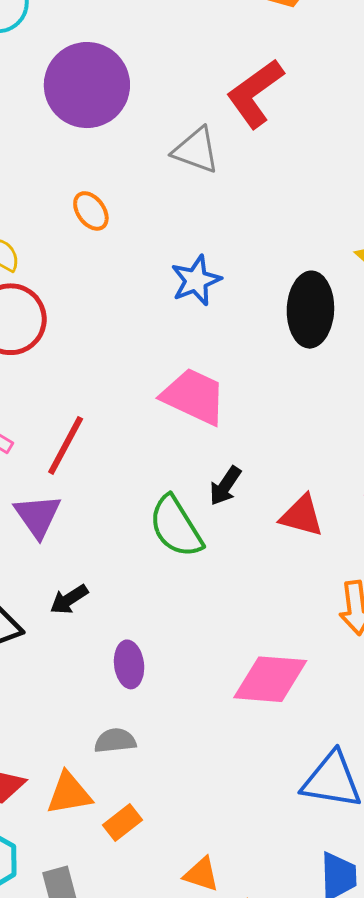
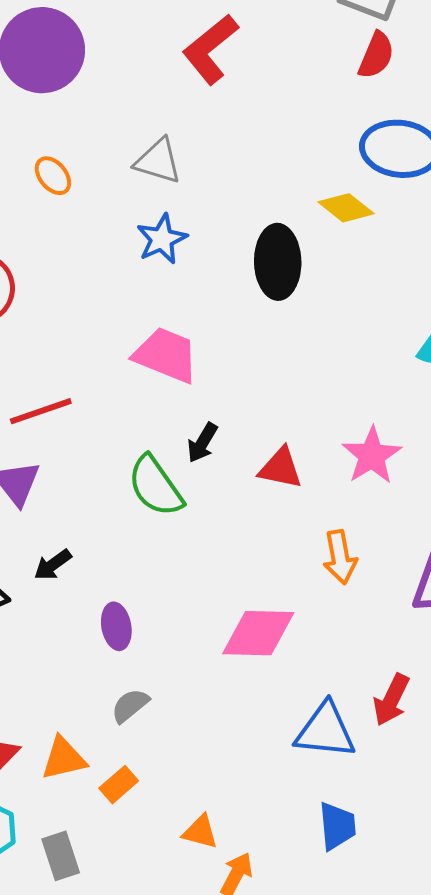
gray triangle: (196, 150) -> (158, 161), moved
red line: (66, 445) -> (41, 411), turned 46
gray semicircle: (115, 741) -> (130, 706), moved, turned -30

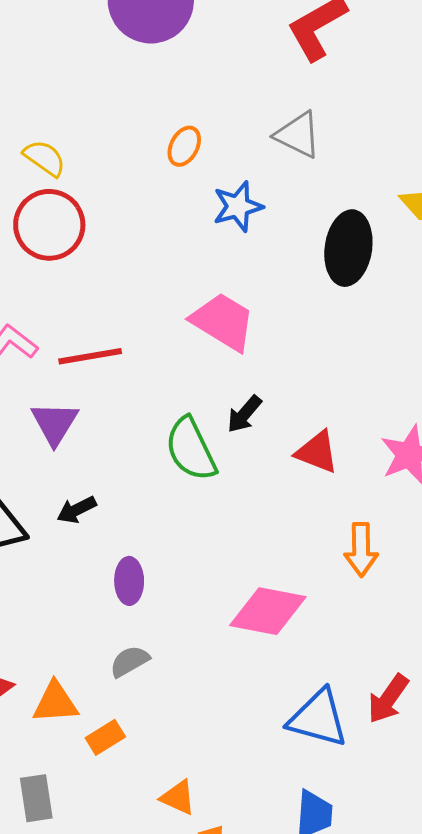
gray triangle: (158, 161) -> (298, 135), moved
orange ellipse: (53, 176) -> (184, 146), moved, turned 57

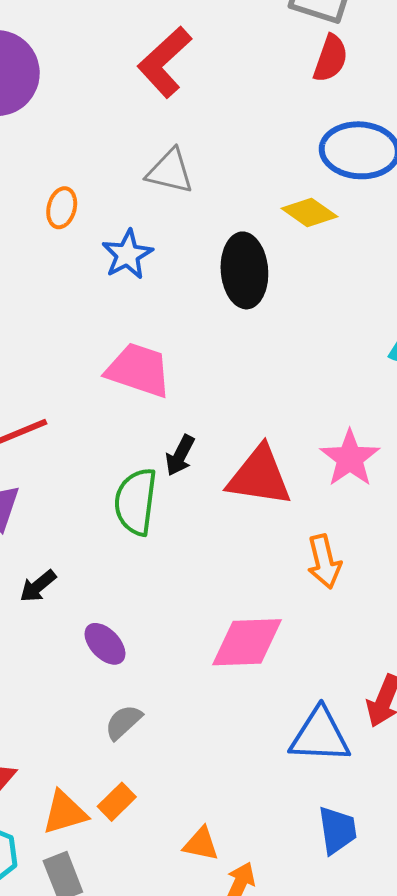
green semicircle: (191, 449) -> (136, 502), turned 46
red triangle: (317, 452) -> (259, 476), size x1.5
purple ellipse: (129, 581) -> (105, 644), turned -30
orange triangle: (55, 703) -> (65, 813), moved

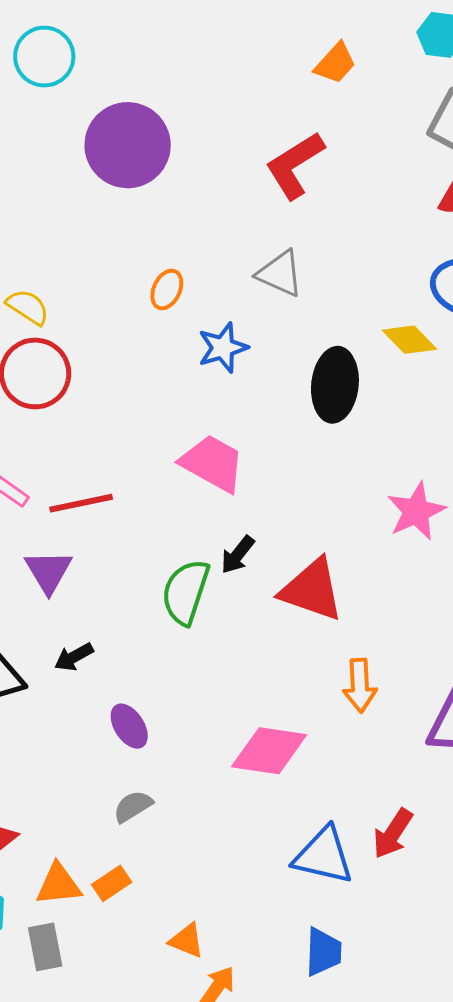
pink star: (350, 458) -> (416, 511), moved

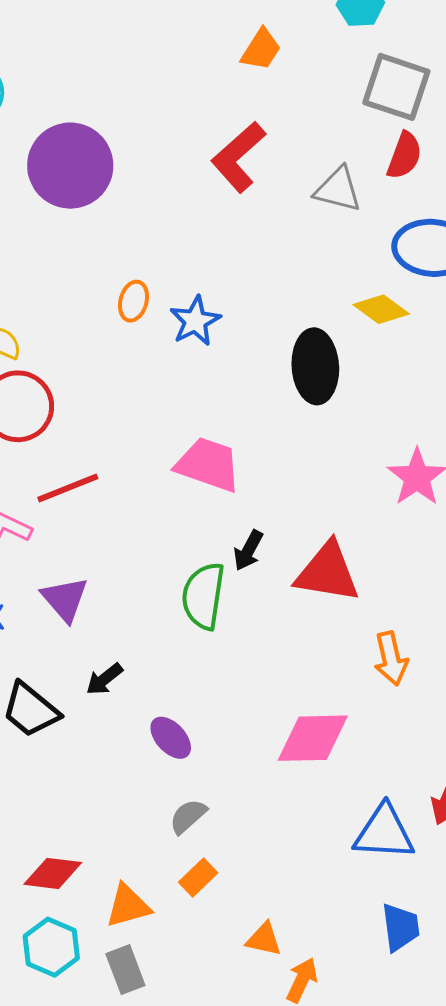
gray triangle: (280, 274) -> (338, 189), moved
blue star: (223, 348) -> (195, 321), moved
red line: (81, 503) -> (68, 488), moved
orange rectangle: (112, 883) -> (198, 877), moved

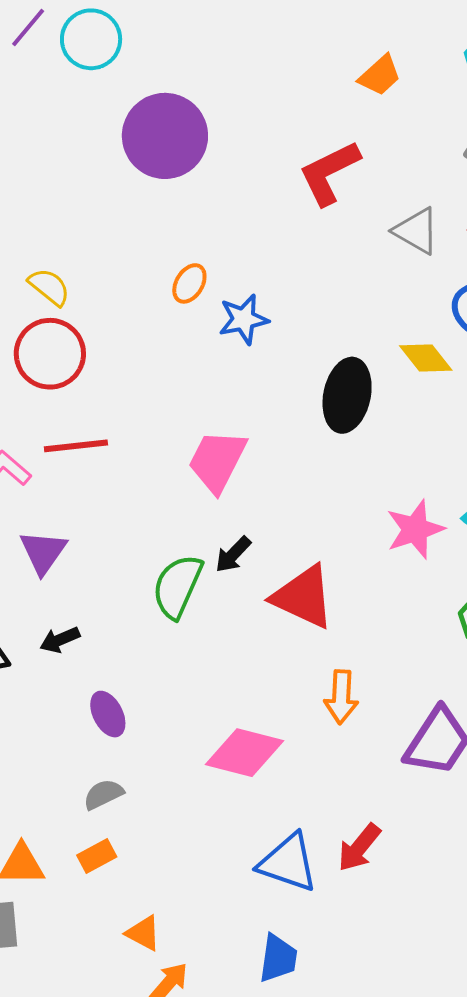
pink trapezoid: (208, 465) -> (217, 461), turned -98

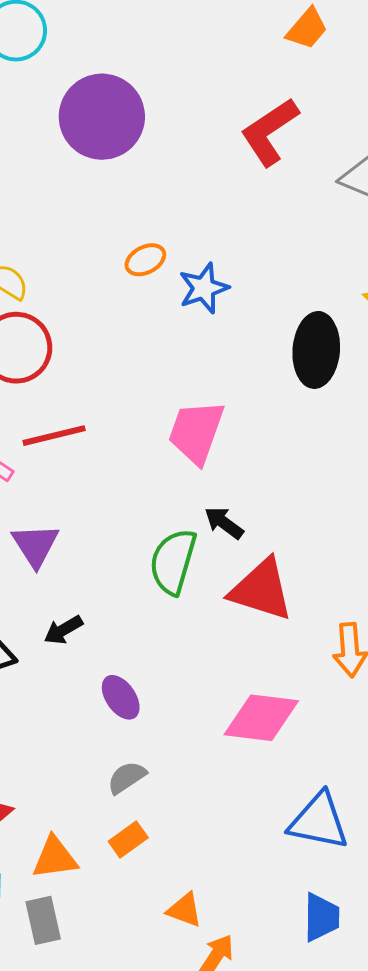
orange ellipse: (189, 283) -> (145, 260), turned 39
black arrow: (233, 554) -> (224, 523), turned 90
red triangle: (303, 597) -> (261, 590), moved

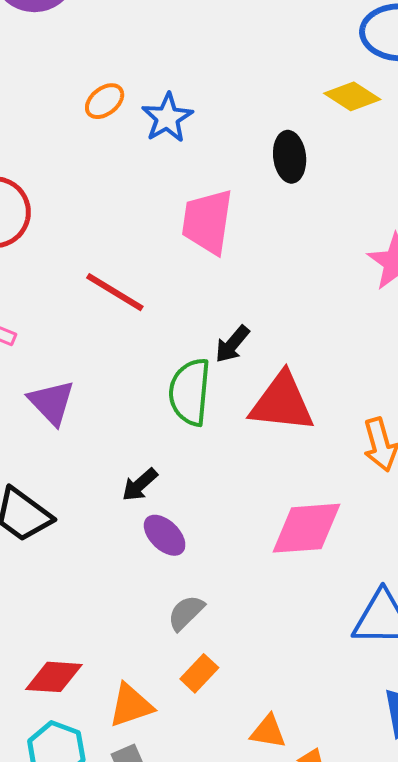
black ellipse: (316, 350) -> (290, 157), size x0.7
pink trapezoid: (196, 432) -> (207, 222), moved
red line: (54, 436) -> (115, 292), moved, turned 56
black arrow: (224, 523) -> (232, 344), turned -75
black arrow: (63, 630) -> (140, 485), moved

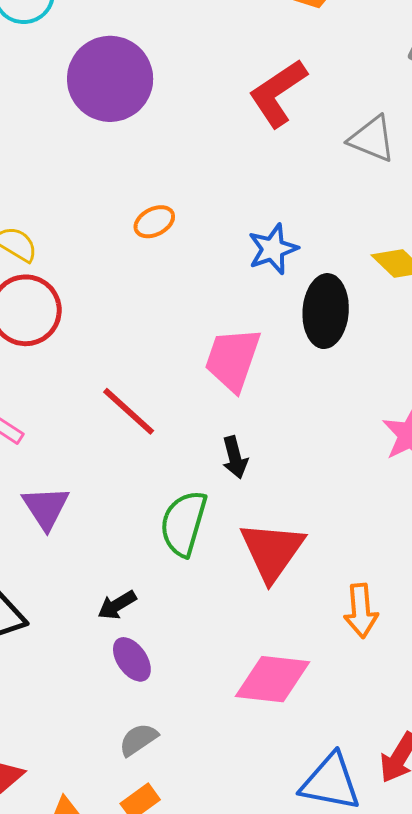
blue star: (167, 118) -> (273, 249), moved
black ellipse: (290, 157) -> (326, 311), size x1.4
black arrow: (232, 344) -> (235, 457), moved, turned -66
red triangle: (282, 403) -> (272, 551), turned 48

